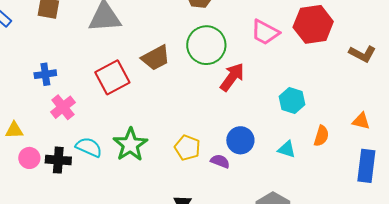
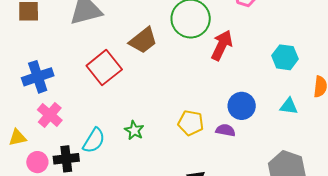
blue cross: (45, 74) -> (38, 77), size x1.4
pink cross: (63, 107) -> (50, 115), moved
green star: (130, 145) -> (134, 130), size x0.6
cyan semicircle: (89, 147) -> (94, 141), turned 108

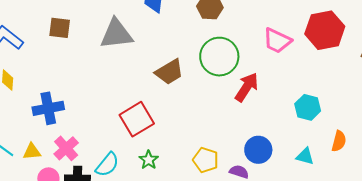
red square: (104, 68) -> (137, 119), moved
blue cross: (38, 77) -> (48, 108), moved
pink cross: (50, 115) -> (66, 148), moved

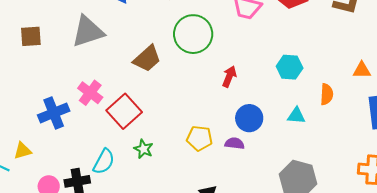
red arrow: (247, 87) -> (229, 76), moved, size x0.7
blue cross: (48, 108) -> (54, 113), moved
pink cross: (66, 148) -> (90, 93), moved
yellow triangle: (32, 152) -> (23, 151), moved

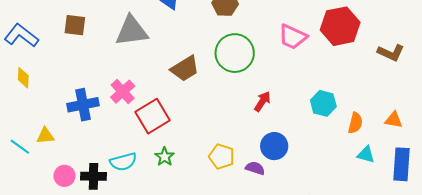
orange semicircle: (327, 94) -> (355, 123), moved
cyan triangle: (296, 116) -> (366, 155), moved
cyan semicircle: (104, 162) -> (123, 162), turned 36

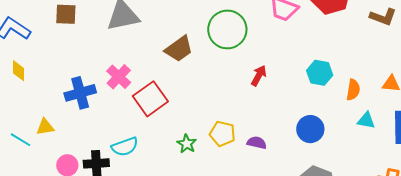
blue circle: (274, 146) -> (310, 129), moved
green star: (165, 157) -> (187, 144), moved

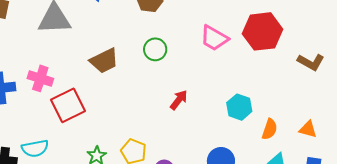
green circle: (227, 29) -> (155, 49), size x0.6
pink cross: (119, 77) -> (40, 78), turned -35

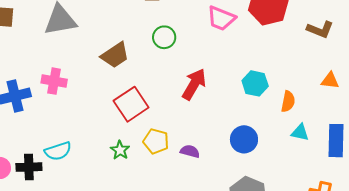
red arrow: (179, 100) -> (194, 84), size x1.5
red square: (68, 105) -> (131, 104), moved
orange triangle: (308, 129) -> (330, 81), moved

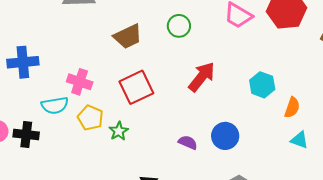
pink cross: (54, 81) -> (80, 82), moved
blue circle: (244, 139) -> (225, 136), moved
yellow pentagon: (156, 141) -> (90, 118), moved
cyan semicircle: (58, 151) -> (55, 105), moved

